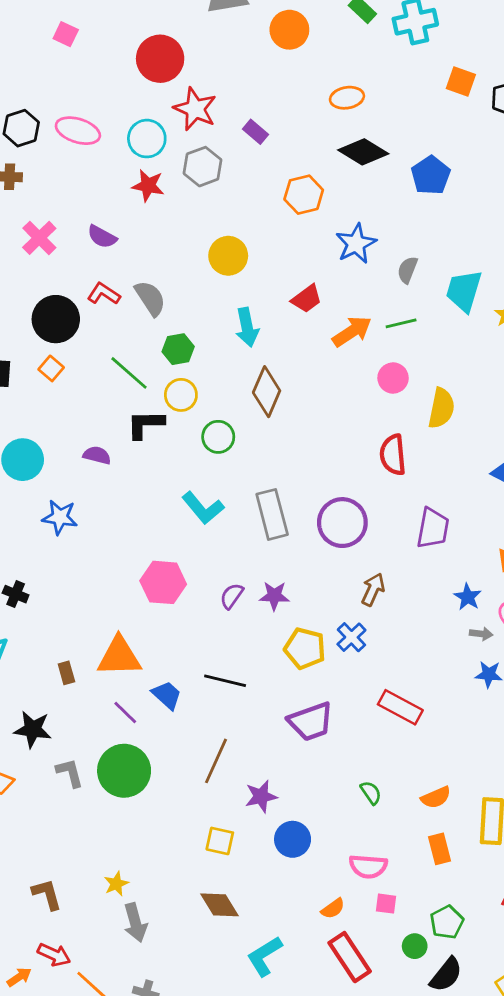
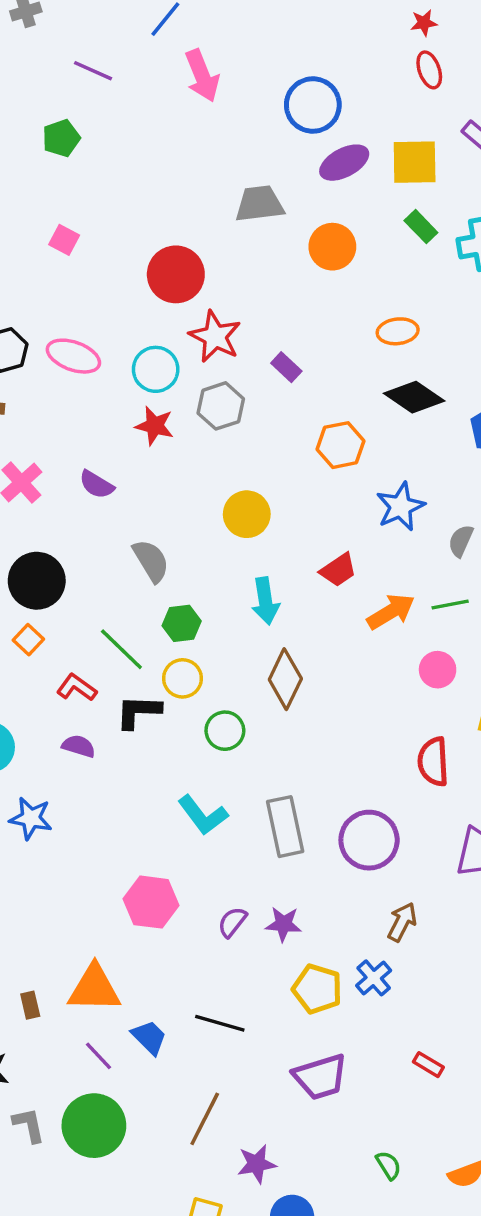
red L-shape: (104, 294) -> (77, 688), moved
red rectangle: (400, 707) -> (428, 1065), size x0.6

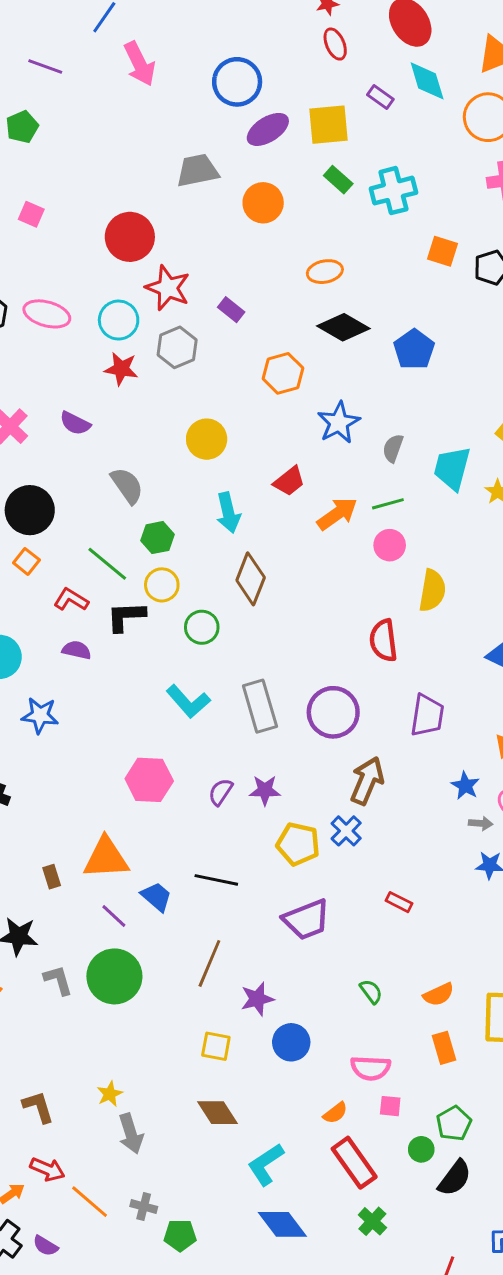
pink circle: (438, 670) -> (390, 545), moved
brown arrow: (402, 922) -> (367, 781), size x1.4

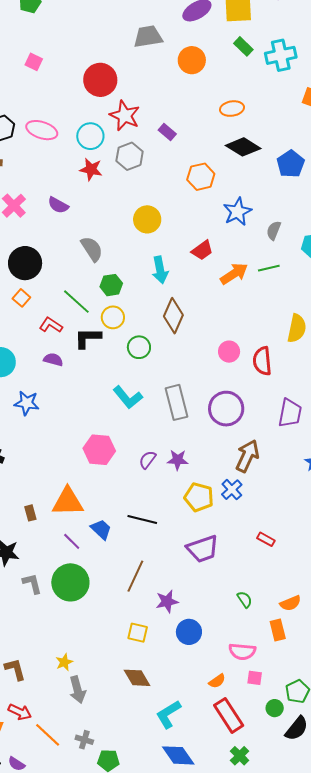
pink circle: (390, 545) -> (229, 352), moved
orange rectangle: (444, 1048) -> (278, 630), moved

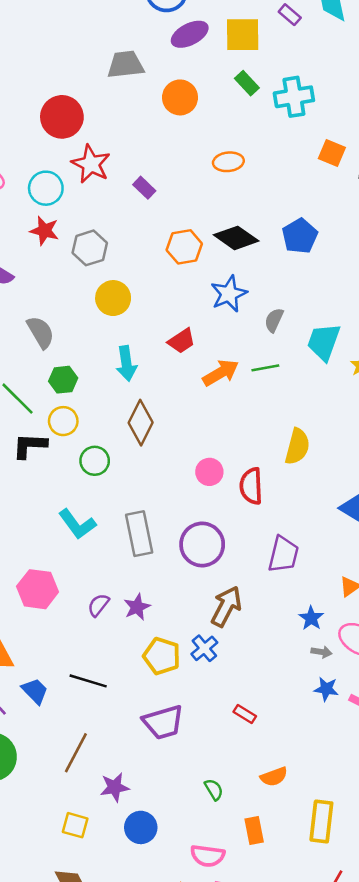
black diamond: (243, 147) -> (236, 238), moved
gray hexagon: (130, 156) -> (90, 248), moved
purple star: (178, 460) -> (137, 607), turned -30
orange semicircle: (290, 603) -> (274, 777), moved

